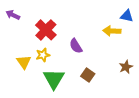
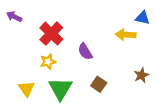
yellow triangle: (24, 62) -> (27, 89), moved

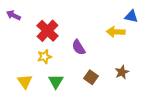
brown star: (141, 75) -> (122, 72), moved
green triangle: (60, 89) -> (56, 81), size x0.7

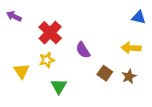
yellow arrow: (116, 32) -> (131, 48), moved
brown square: (91, 77) -> (105, 73), moved
yellow triangle: (25, 81) -> (22, 71), moved

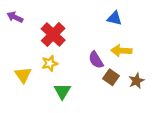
blue triangle: (139, 17) -> (114, 18), moved
yellow arrow: (131, 48) -> (121, 51), moved
purple semicircle: (83, 50) -> (96, 60), moved

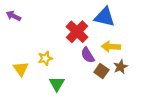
blue triangle: (114, 18) -> (105, 17), size x1.5
red cross: (53, 34) -> (77, 32), moved
brown star: (136, 81) -> (120, 67), moved

